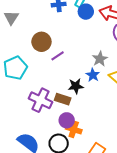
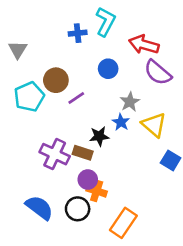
blue circle: (86, 12) -> (108, 69), moved
cyan pentagon: (15, 68) -> (29, 97), moved

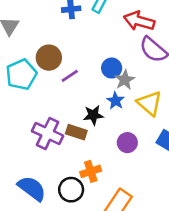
blue circle: (108, 69) -> (112, 68), moved
purple circle: (88, 180) -> (127, 143), moved
orange cross: (97, 191) -> (91, 171), turned -36

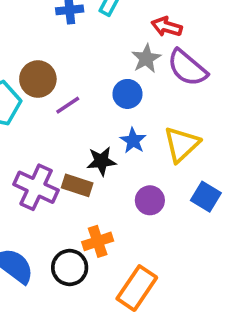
red arrow: (139, 21) -> (167, 27), size x0.7
gray star: (125, 80) -> (146, 58), moved
yellow triangle: (150, 103) -> (182, 144), turned 36

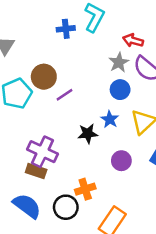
blue circle: (127, 94) -> (120, 90), moved
brown rectangle: (77, 185) -> (36, 171), moved

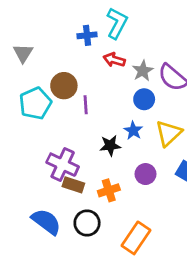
red arrow: (133, 40) -> (114, 60), moved
purple line: (64, 95) -> (86, 105), turned -60
brown rectangle: (36, 171) -> (73, 185), moved
orange cross: (85, 189) -> (109, 190), moved

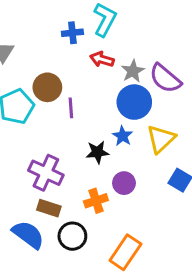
blue circle: (144, 99) -> (134, 102), size x1.5
purple circle: (145, 174) -> (124, 183), moved
brown rectangle: (73, 185) -> (49, 208), moved

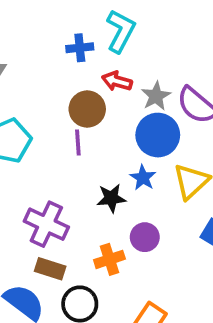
brown circle: (47, 87) -> (87, 109), moved

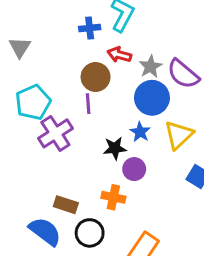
purple cross: (46, 224) -> (55, 133), moved, turned 32
purple circle: (145, 237) -> (134, 169), moved
orange cross: (109, 259) -> (113, 197), turned 30

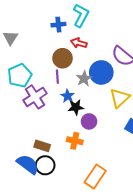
gray star: (150, 67) -> (84, 79), moved
blue star: (140, 132) -> (68, 96), moved
black circle: (90, 233) -> (45, 165), moved

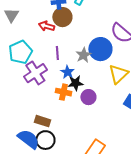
red arrow: (79, 43) -> (46, 26), moved
brown circle: (63, 58) -> (62, 17), moved
orange cross: (75, 141) -> (63, 92), moved

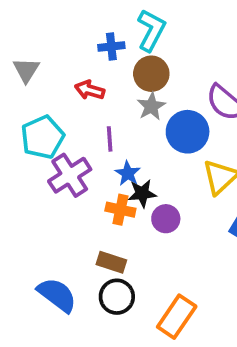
brown circle: (62, 17) -> (151, 74), moved
gray star: (83, 55) -> (151, 106), moved
brown rectangle: (42, 121) -> (111, 262), moved
black circle: (45, 140) -> (117, 297), moved

